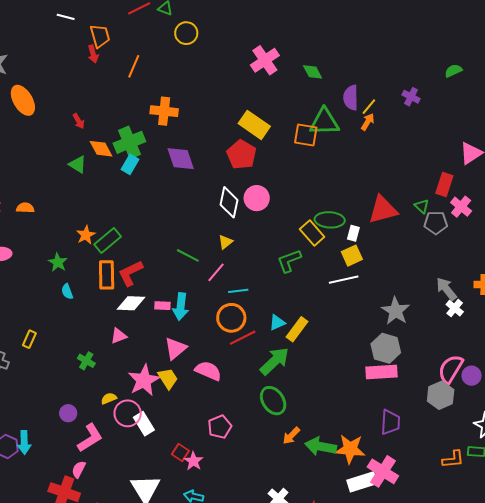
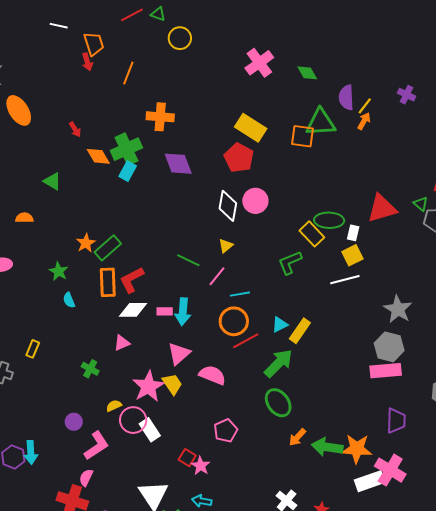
green triangle: (78, 164) -> (52, 181), moved

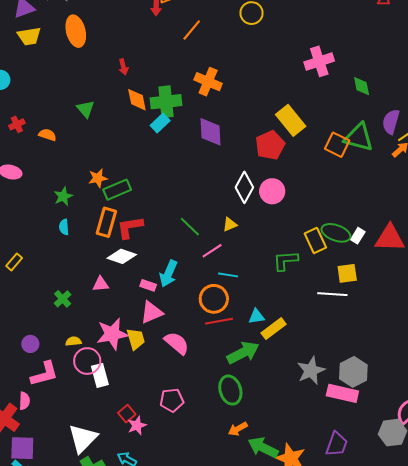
white rectangle: (353, 233) -> (358, 236), moved
gray star: (398, 309) -> (311, 371), moved
pink rectangle: (165, 311) -> (148, 285), moved
pink semicircle: (86, 478) -> (24, 401), turned 138

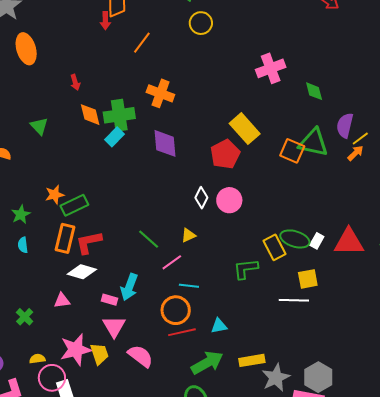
white diamond: (244, 187) -> (201, 198), size x0.7
pink triangle: (152, 312) -> (114, 326), turned -35
yellow rectangle: (274, 329) -> (252, 360), moved, turned 30

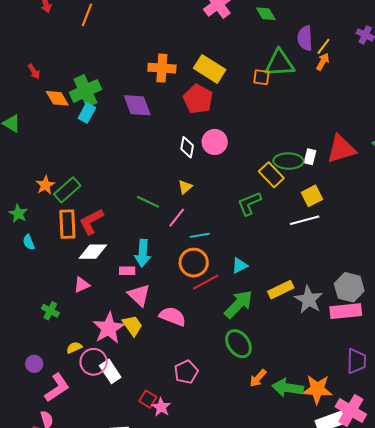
orange cross: (160, 93) -> (162, 68), moved
orange square: (292, 151) -> (261, 77), size x0.7

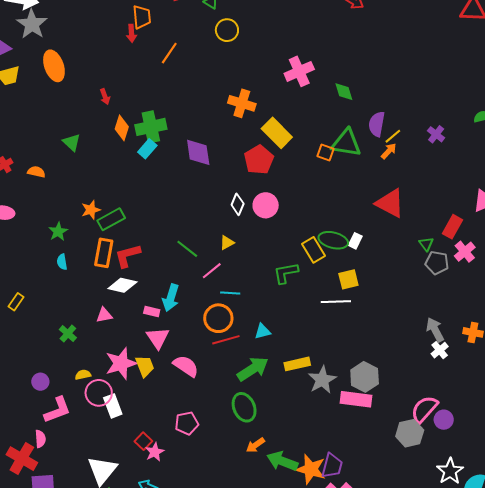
orange cross: (162, 68) -> (242, 103), moved
orange diamond: (57, 98) -> (122, 128), turned 35
red triangle: (341, 149) -> (390, 203), moved, turned 32
purple trapezoid: (356, 361) -> (332, 466), moved

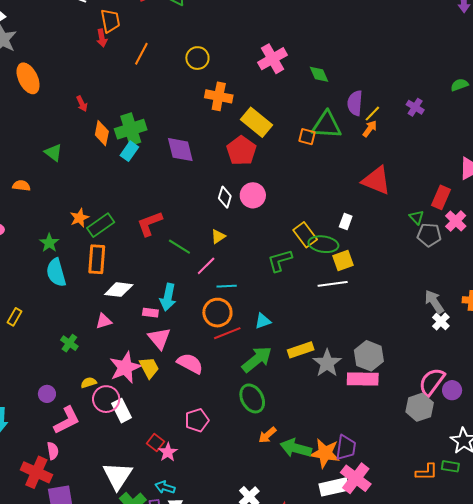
yellow circle: (227, 30) -> (197, 58), moved
green ellipse: (333, 240) -> (323, 244), moved
red L-shape: (128, 256) -> (150, 224), moved
cyan semicircle: (62, 262) -> (56, 273), size x1.8

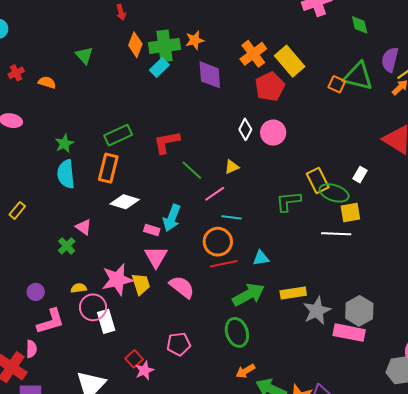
orange cross: (219, 96) -> (253, 54), moved, turned 32
orange star: (79, 218) -> (195, 40), moved
pink triangle: (104, 321) -> (84, 227), moved, turned 42

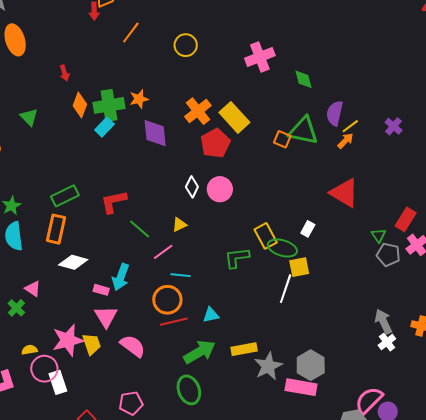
white line: (336, 234) -> (286, 289), turned -72

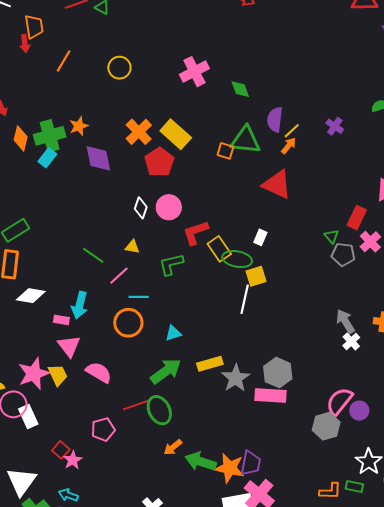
red triangle: (344, 193) -> (277, 185), moved
red L-shape: (114, 202) -> (195, 233), moved
yellow triangle: (179, 225) -> (132, 247), turned 42
green L-shape: (237, 258) -> (171, 264), moved
red line: (174, 322) -> (136, 405), moved

